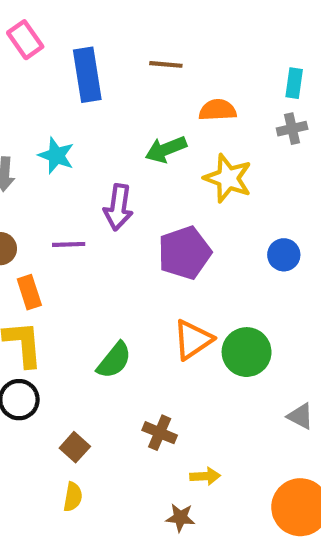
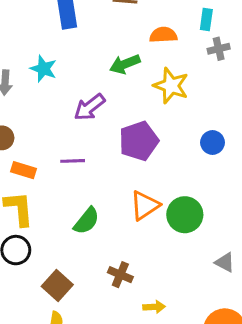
cyan rectangle: (294, 83) -> (206, 20), moved
purple arrow: (118, 207) -> (90, 107), turned 44
purple line: (69, 244) -> (73, 161), moved
orange rectangle: (29, 292) -> (23, 170), turned -55
brown square: (75, 447) -> (57, 285), size x1.4

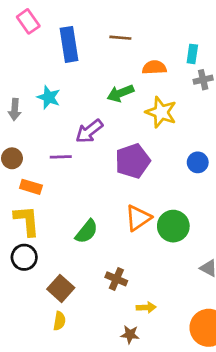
purple line: (73, 161) -> (61, 157), moved

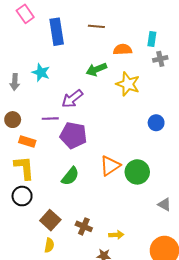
purple pentagon: (133, 161) -> (73, 135), moved, turned 30
brown cross: (116, 279) -> (84, 226), moved

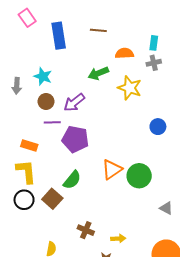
gray cross: (160, 59) -> (154, 63), moved
brown circle: (13, 120) -> (46, 101), moved
brown square: (50, 220) -> (52, 199), moved

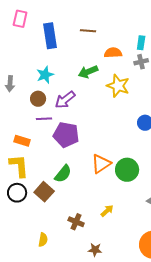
pink rectangle: (27, 18) -> (20, 19), turned 48
cyan star: (43, 76) -> (45, 75), moved, turned 30
yellow arrow: (118, 238) -> (107, 211), moved, turned -40

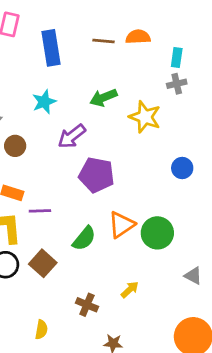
orange semicircle: (113, 53) -> (138, 37), moved
brown circle: (38, 99) -> (15, 146), moved
purple line: (44, 119) -> (40, 211), moved
purple pentagon: (66, 135) -> (97, 175), moved
green semicircle: (63, 174) -> (84, 238), moved

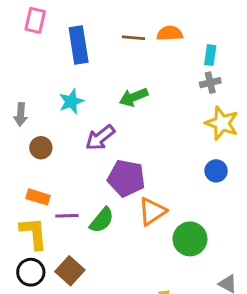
yellow star: (145, 117) -> (222, 123), moved
orange triangle: (121, 225) -> (152, 211), moved
green semicircle: (84, 238) -> (102, 220), moved

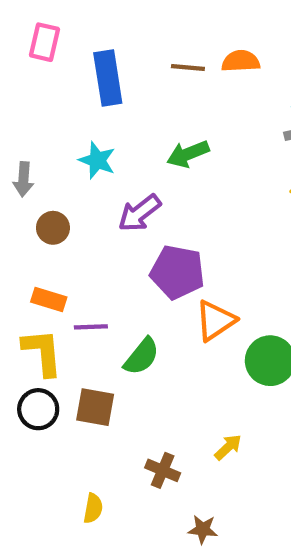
cyan star: (71, 101) -> (97, 160), turned -30
green semicircle: (102, 220) -> (142, 356), moved
brown square: (70, 271) -> (95, 407), turned -32

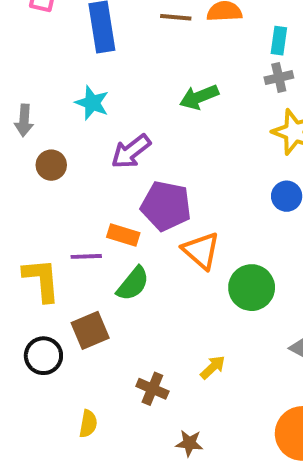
green arrow: (188, 154) -> (199, 97), moved
orange rectangle: (49, 300) -> (123, 235), moved
orange triangle: (215, 321) -> (201, 251), turned -45
brown square: (95, 407) -> (90, 330), turned -33
black circle: (38, 409) -> (43, 356), moved

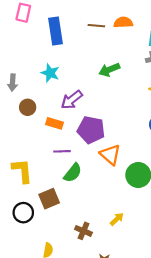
orange rectangle: (123, 235) -> (54, 123), moved
purple line: (86, 256) -> (62, 151), moved

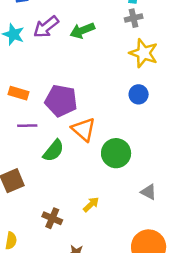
purple arrow: (72, 100) -> (46, 27), moved
green semicircle: (73, 173) -> (53, 151), moved

